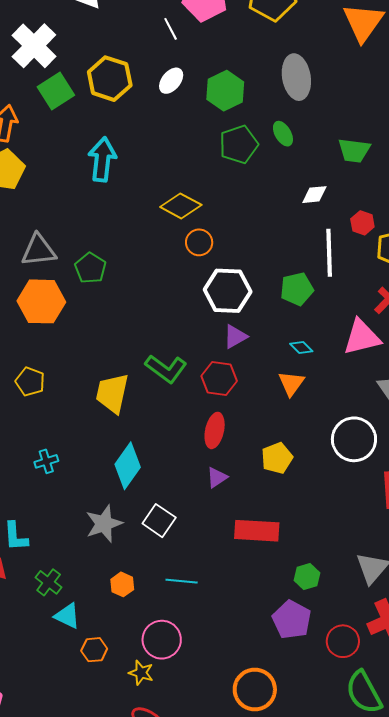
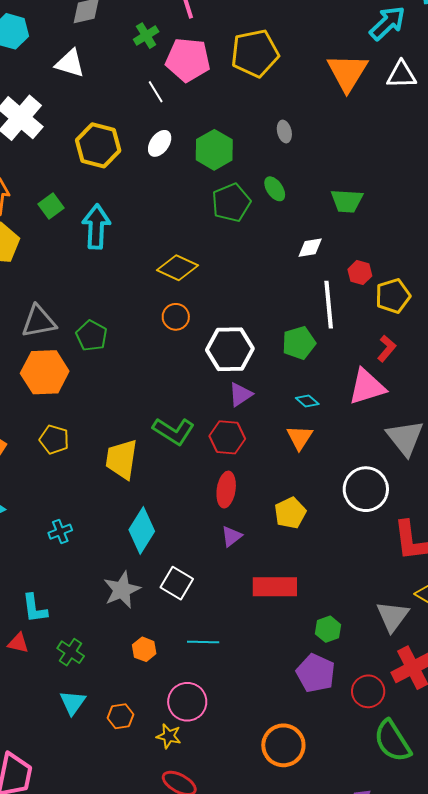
gray ellipse: (296, 77) -> (284, 132), size x0.5
green square: (56, 91) -> (51, 206), moved, size x0.7
orange circle: (199, 242) -> (176, 317), moved
yellow pentagon: (30, 382) -> (54, 440), moved
cyan triangle: (67, 616) -> (73, 703), moved, turned 44

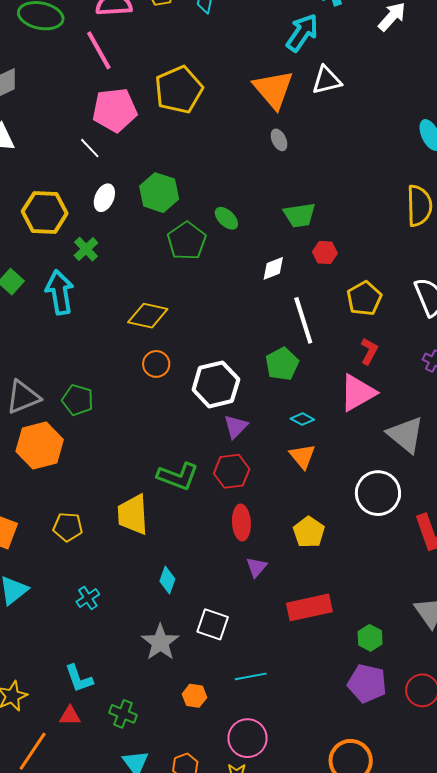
green cross: (146, 36) -> (86, 249), moved
gray ellipse: (284, 132) -> (279, 140), moved
red hexagon: (360, 273) -> (325, 252), moved
yellow pentagon: (54, 440) -> (68, 527), moved
cyan diamond: (142, 530) -> (167, 580), size x0.6

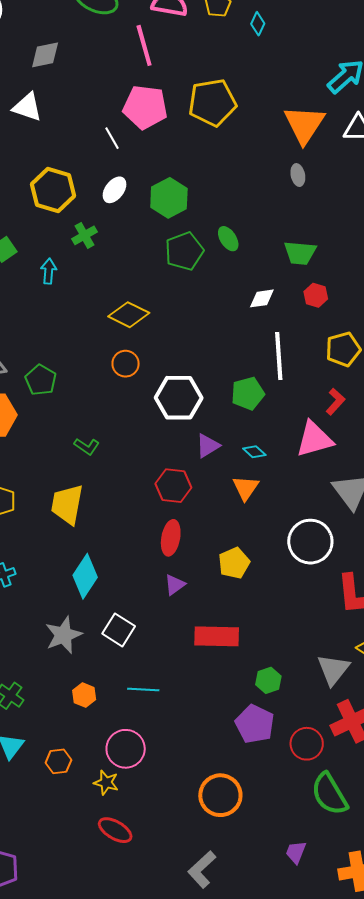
cyan arrow: (60, 292) -> (49, 271), size x0.6
purple triangle: (236, 427) -> (208, 446), moved
green L-shape: (178, 476) -> (87, 446), moved, size x0.6
cyan diamond: (167, 580) -> (85, 576), size x1.6

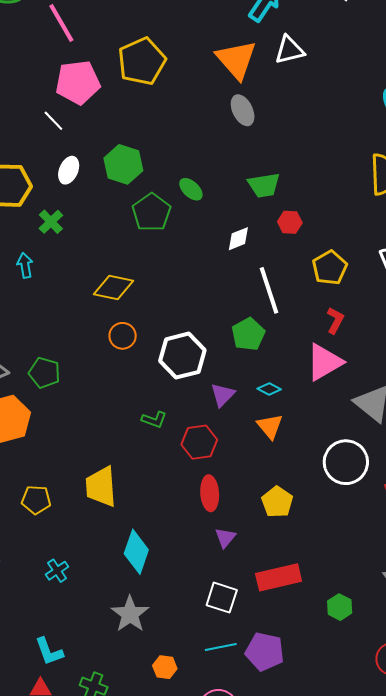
gray ellipse: (298, 175) -> (243, 110), size x1.4
green L-shape: (87, 446) -> (154, 420), moved
white square: (119, 630) -> (222, 598), moved
purple pentagon: (255, 724) -> (265, 652), moved

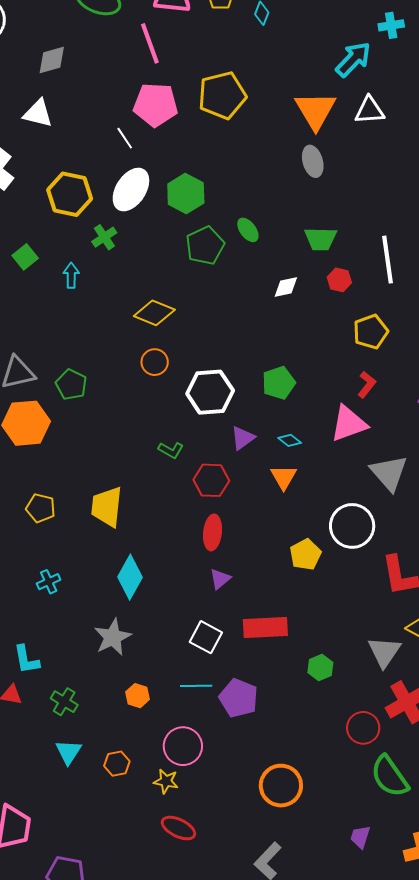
white ellipse: (69, 170) -> (131, 190), size x1.6
white line: (269, 290) -> (388, 260), moved
yellow pentagon: (277, 502) -> (305, 554), moved

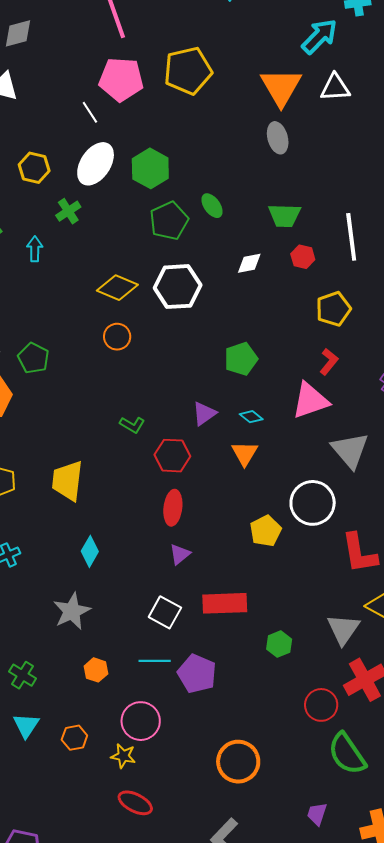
yellow hexagon: (70, 194) -> (34, 168), size x0.7
white hexagon: (210, 392) -> (178, 287), moved
cyan diamond: (130, 577) -> (90, 551), size x0.7

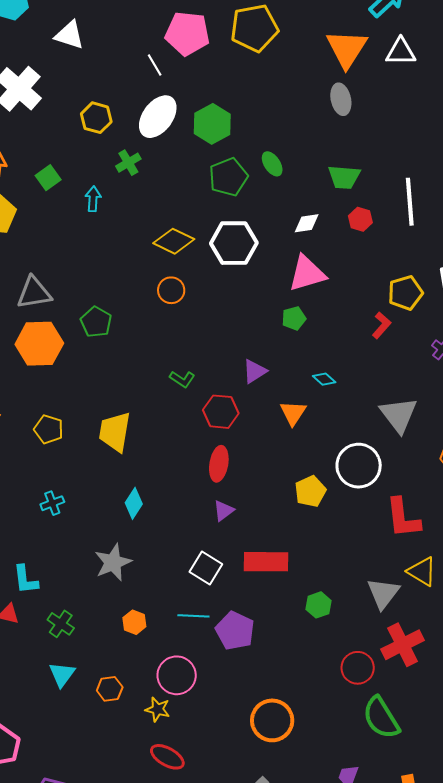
yellow pentagon: (333, 309) -> (405, 293), moved
green pentagon: (34, 358) -> (96, 322), moved
green pentagon: (241, 359) -> (294, 318), size x0.7
pink triangle: (310, 401) -> (307, 274), moved
cyan diamond: (251, 417) -> (324, 379), moved

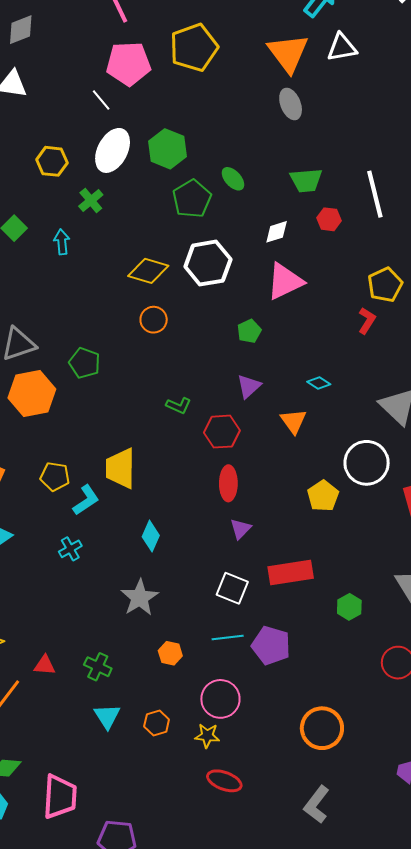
green pentagon: (294, 318) -> (249, 331), moved
cyan L-shape: (25, 580) -> (86, 500), moved, turned -108

